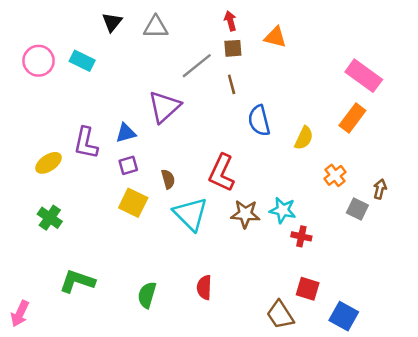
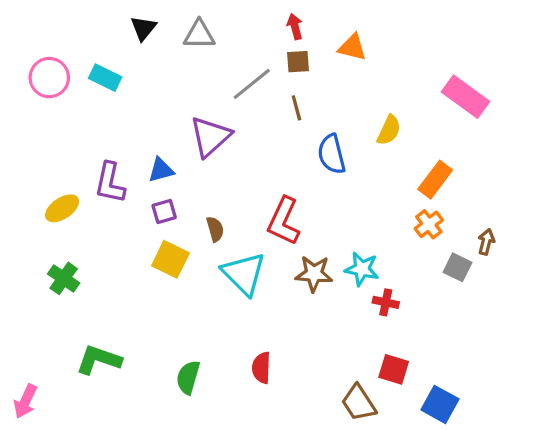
orange rectangle: (352, 118) -> (435, 180), moved
yellow semicircle: (304, 138) -> (389, 130), moved

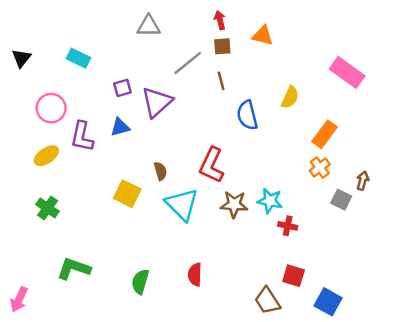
black triangle: (143, 28) -> (21, 58), moved
pink circle: (49, 78) -> (51, 108), moved
purple square: (164, 212) -> (122, 88), moved

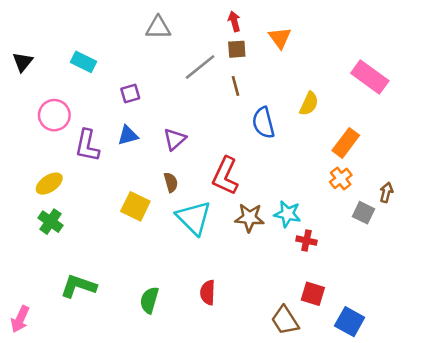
orange triangle: (263, 36) -> (280, 38), turned 40
purple triangle: (157, 102) -> (175, 139), moved, size x0.7
yellow ellipse: (46, 156) -> (49, 184), moved

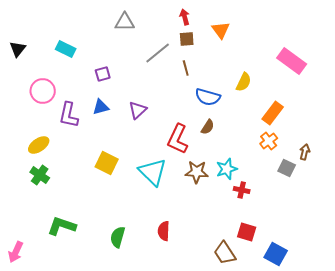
blue semicircle: (263, 123) -> (208, 97), turned -60
brown semicircle: (171, 182) -> (208, 127), moved, turned 49
cyan star: (287, 214) -> (227, 169), turned -30

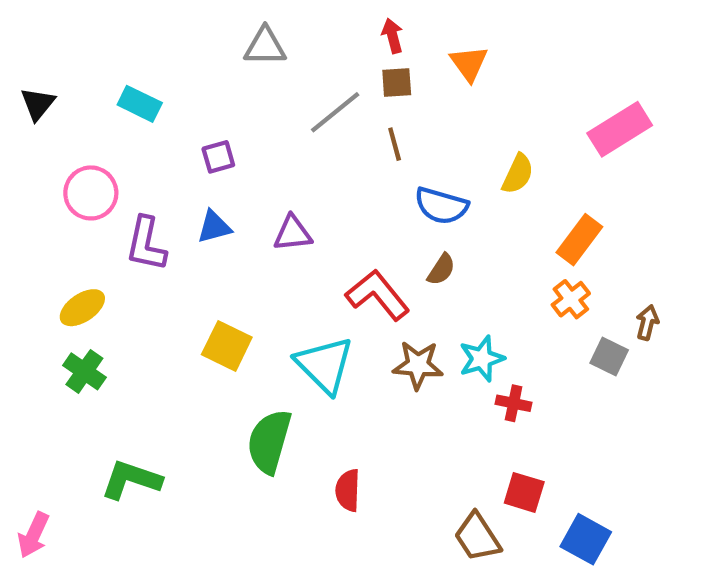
pink rectangle: (292, 61) -> (620, 129), turned -68
purple triangle: (138, 110) -> (293, 233), turned 36
red L-shape: (178, 139) -> (378, 295), turned 116
green semicircle: (118, 237) -> (269, 441), moved, size x1.4

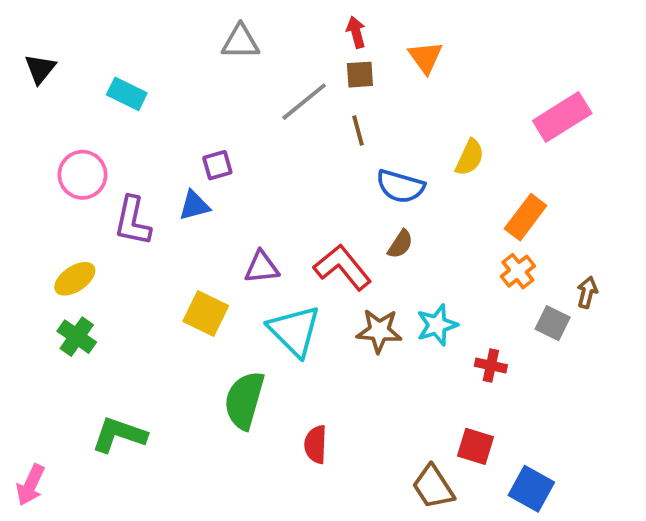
black triangle: (38, 104) -> (40, 69), moved
purple square: (218, 157) -> (217, 165), moved
purple triangle: (293, 233) -> (262, 267), moved
red cross: (514, 403) -> (491, 365), moved

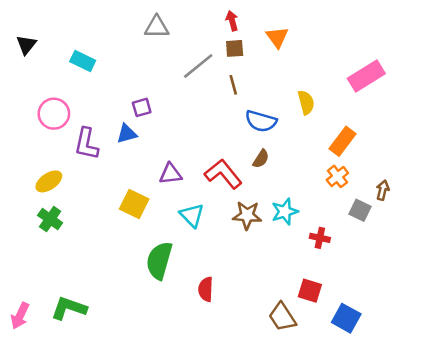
yellow semicircle: (470, 157) -> (306, 102), turned -40
cyan triangle: (294, 331) -> (192, 215), size x0.7
green L-shape: (119, 435) -> (69, 308), moved

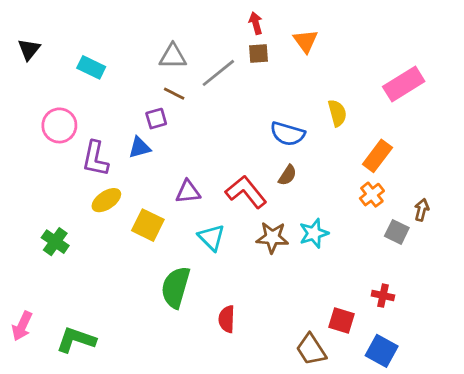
gray triangle: (157, 27) -> (173, 56), moved
brown line: (233, 85) -> (174, 94), moved, turned -48
yellow ellipse: (49, 181) -> (106, 200), moved
red cross: (320, 238) -> (383, 296), moved
pink arrow: (20, 316) -> (22, 326), moved

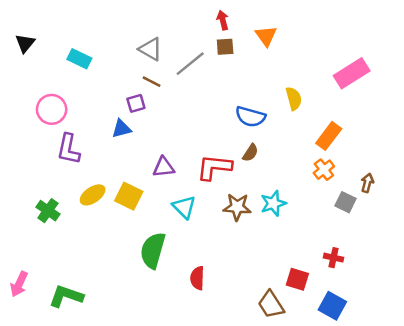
gray triangle: (173, 56) -> (150, 49), turned 30
purple L-shape: (95, 159) -> (68, 149), moved
red L-shape: (246, 192) -> (214, 167), turned -45
yellow ellipse: (106, 200) -> (93, 195), moved

